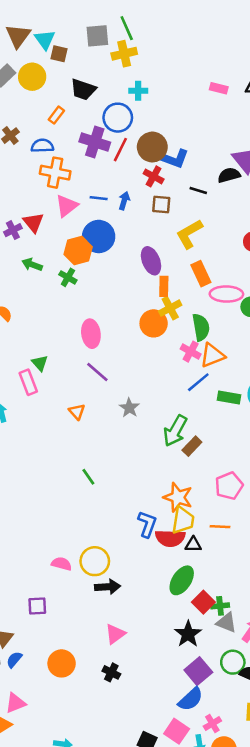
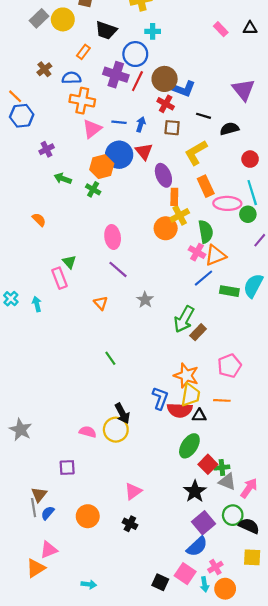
pink rectangle: (219, 88) -> (221, 29), turned 32
black semicircle: (229, 175) -> (229, 129), moved
red triangle: (33, 222) -> (144, 151), moved
black arrow: (108, 587) -> (122, 413), moved, turned 66

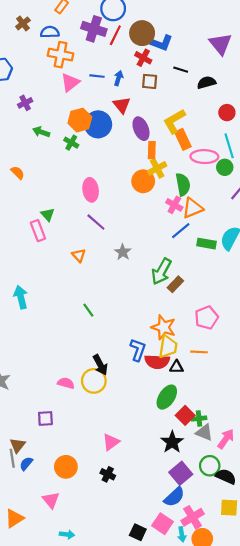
yellow L-shape: (196, 153) -> (174, 121), moved
blue circle: (119, 155) -> (98, 124), moved
cyan arrow: (37, 304) -> (21, 297), moved, size x1.5
pink triangle: (49, 550) -> (51, 500), moved, turned -48
pink cross: (215, 567) -> (193, 517), size x1.5

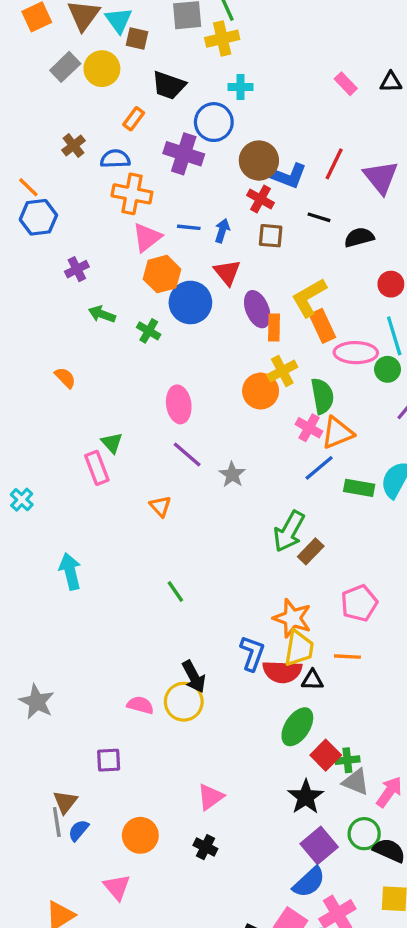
red line: (115, 35) -> (334, 164), moved
orange hexagon: (80, 120) -> (162, 274), moved
orange rectangle: (152, 150) -> (274, 328), moved
gray star: (123, 252) -> (232, 475), moved

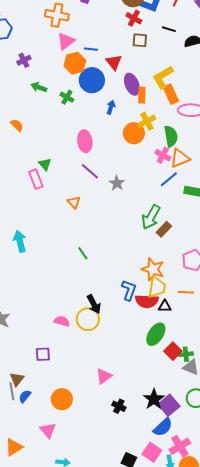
blue line: (189, 227) -> (91, 49), moved
blue arrow: (222, 231) -> (111, 107), moved
black star: (306, 797) -> (154, 399), moved
black cross: (205, 847) -> (119, 406), moved

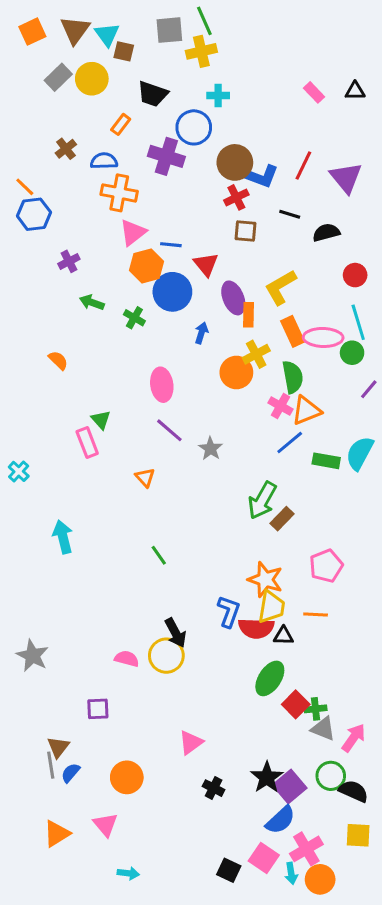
red cross: (134, 18) -> (236, 197), turned 35
orange rectangle: (171, 94) -> (293, 331), moved
orange triangle: (14, 447) -> (57, 834), moved

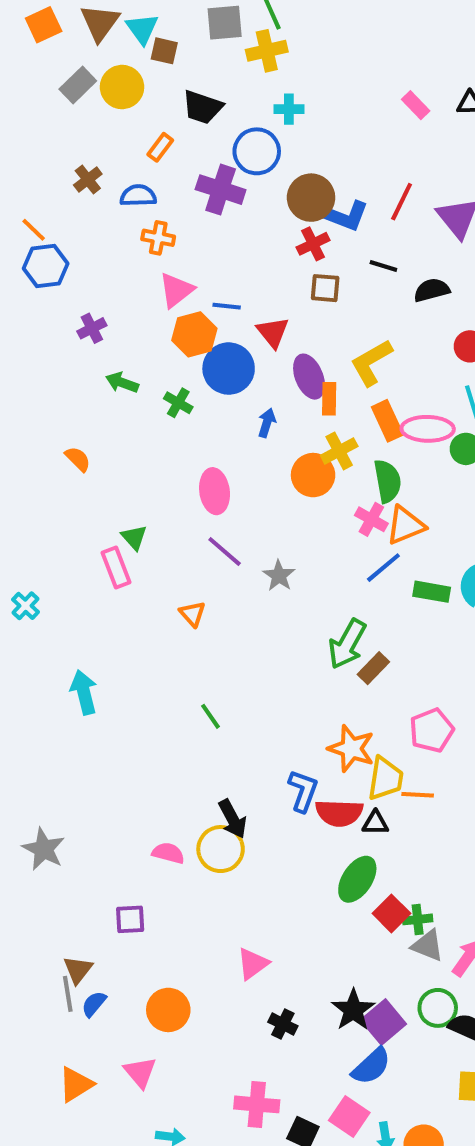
orange cross: (119, 193) -> (158, 238), size x0.7
yellow trapezoid: (271, 607) -> (385, 779), moved
pink cross: (306, 849) -> (257, 1104), moved, turned 36

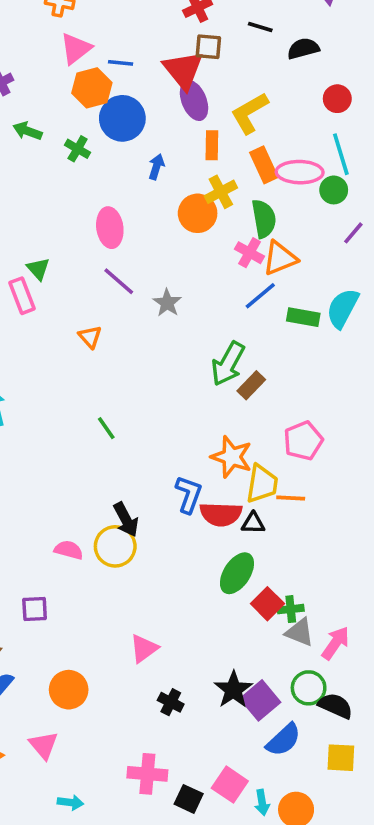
red triangle: (273, 332) -> (183, 70), moved, size x1.4
purple ellipse: (309, 377) -> (194, 100), moved
blue semicircle: (371, 1066) -> (284, 740), moved

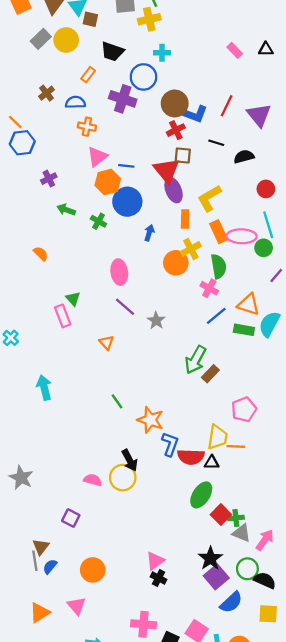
orange triangle: (280, 258) -> (249, 304), moved, turned 40
orange star: (232, 457) -> (150, 420), moved
purple square: (35, 609) -> (71, 518), turned 30
pink triangle: (144, 648) -> (155, 561), moved
black star: (233, 690) -> (210, 558), moved

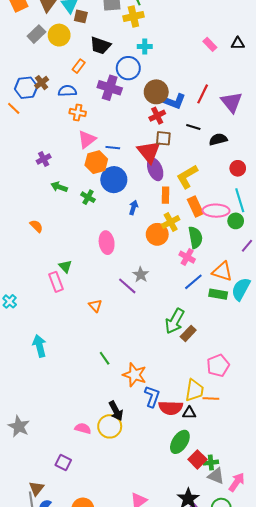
blue hexagon: (22, 143) -> (26, 88), moved
purple line: (125, 307) -> (127, 286), moved
gray star: (156, 321) -> (141, 275), moved

